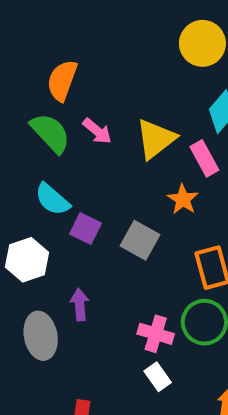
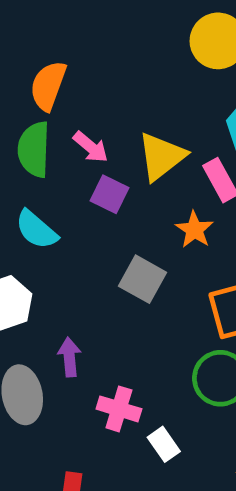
green semicircle: (50, 133) -> (34, 149), turned -135
purple square: (85, 229) -> (110, 194), moved
pink cross: (156, 334) -> (119, 409), moved

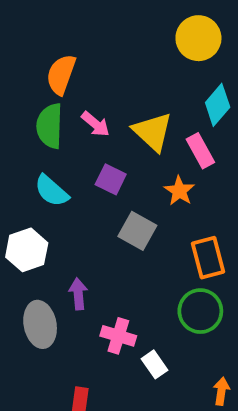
yellow triangle: (161, 156) -> (153, 132), turned -39
purple square: (110, 194) -> (111, 179), moved

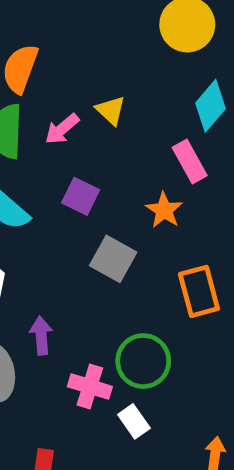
pink arrow: (95, 124) -> (62, 129), turned 100
yellow triangle: (153, 132) -> (111, 110), moved, size x0.6
green circle: (200, 311) -> (143, 361), moved

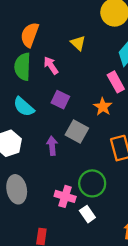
yellow triangle: (111, 110) -> (78, 43), moved
pink arrow: (62, 129) -> (51, 65), turned 96
purple arrow: (41, 335) -> (52, 146), moved

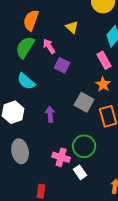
green semicircle: (23, 67) -> (25, 47), turned 30
purple square: (60, 100) -> (62, 65), moved
orange star: (103, 107) -> (103, 84), moved
gray square: (77, 132) -> (84, 102), moved

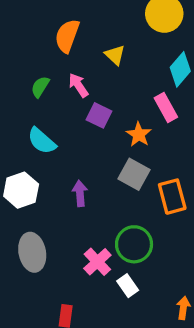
orange semicircle: (31, 20) -> (67, 36), moved
green semicircle: (25, 47) -> (40, 87), size x0.6
orange star: (103, 84) -> (139, 135), moved
pink cross: (61, 157) -> (97, 262), turned 30

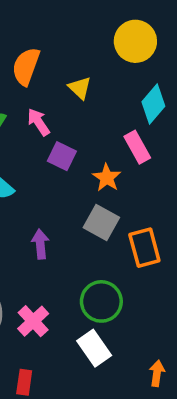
pink cross: (97, 262) -> (33, 321), moved
white rectangle: (128, 286) -> (94, 348), size x1.4

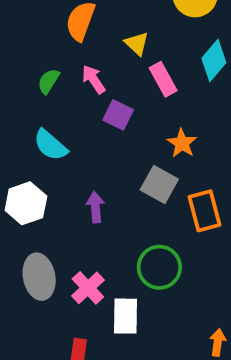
pink rectangle: (137, 147) -> (163, 79), moved
orange star: (107, 178) -> (182, 143), moved
white rectangle: (94, 348) -> (126, 316), moved, turned 36

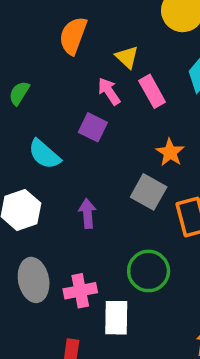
pink arrow: (94, 79) -> (109, 91), moved
green semicircle: (48, 81) -> (19, 93), moved
purple square: (118, 115) -> (93, 127), moved
pink cross: (88, 288) -> (80, 291), turned 32

